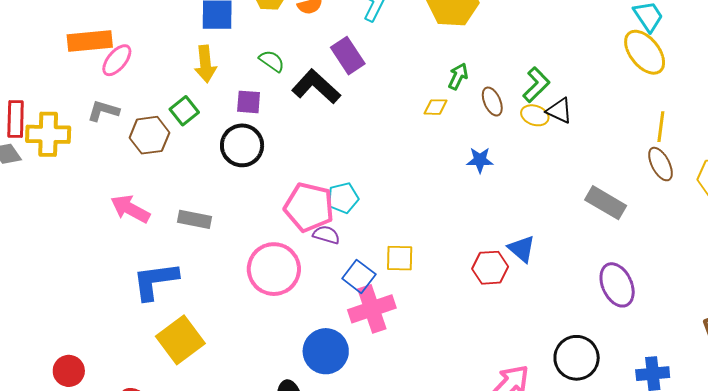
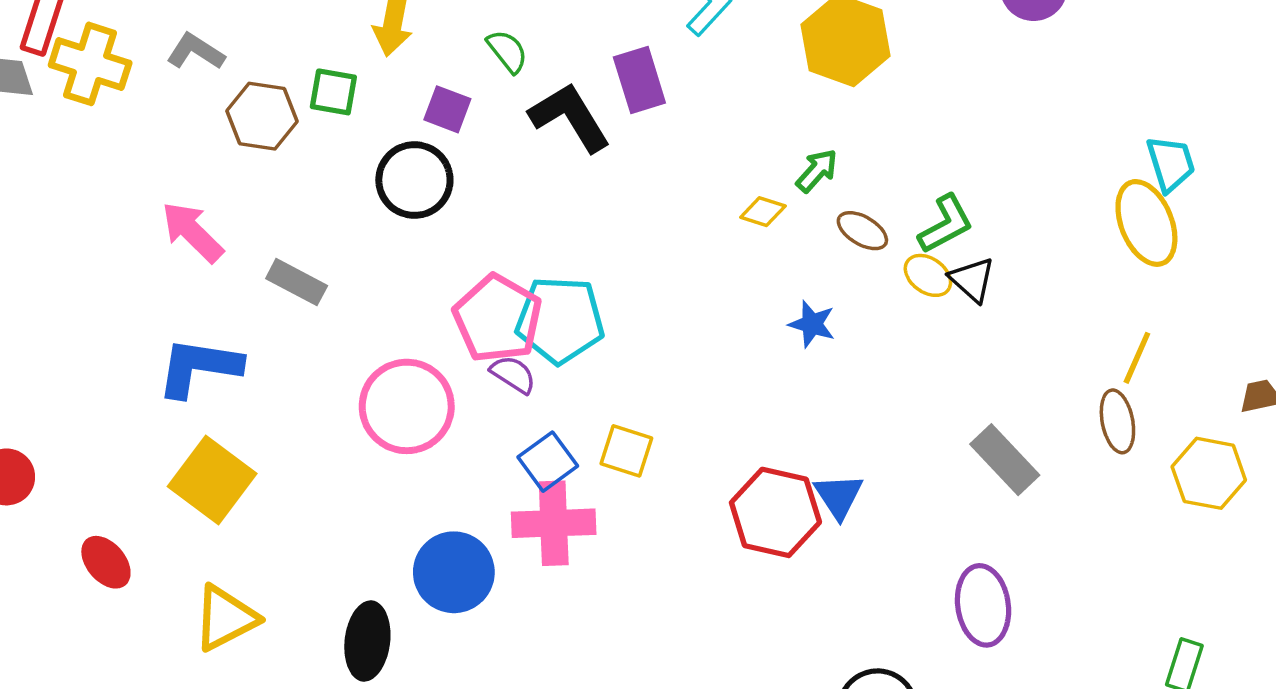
brown ellipse: (492, 102) -> (862, 231), turned -52
green square: (184, 111) -> (333, 92), turned 32
cyan pentagon: (343, 198) -> (560, 320), size x1.6
red hexagon: (490, 268) -> (775, 512), size x1.4
yellow square: (180, 340) -> (212, 480), turned -33

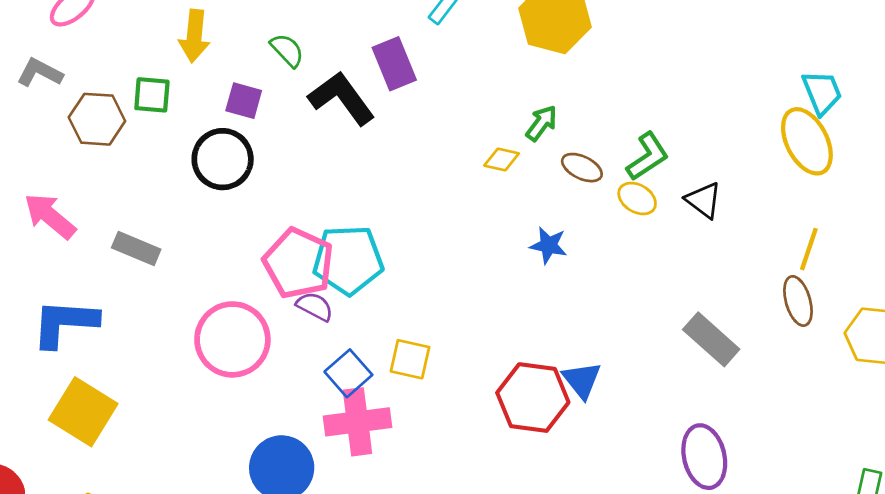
black triangle: (972, 280) -> (704, 200), moved

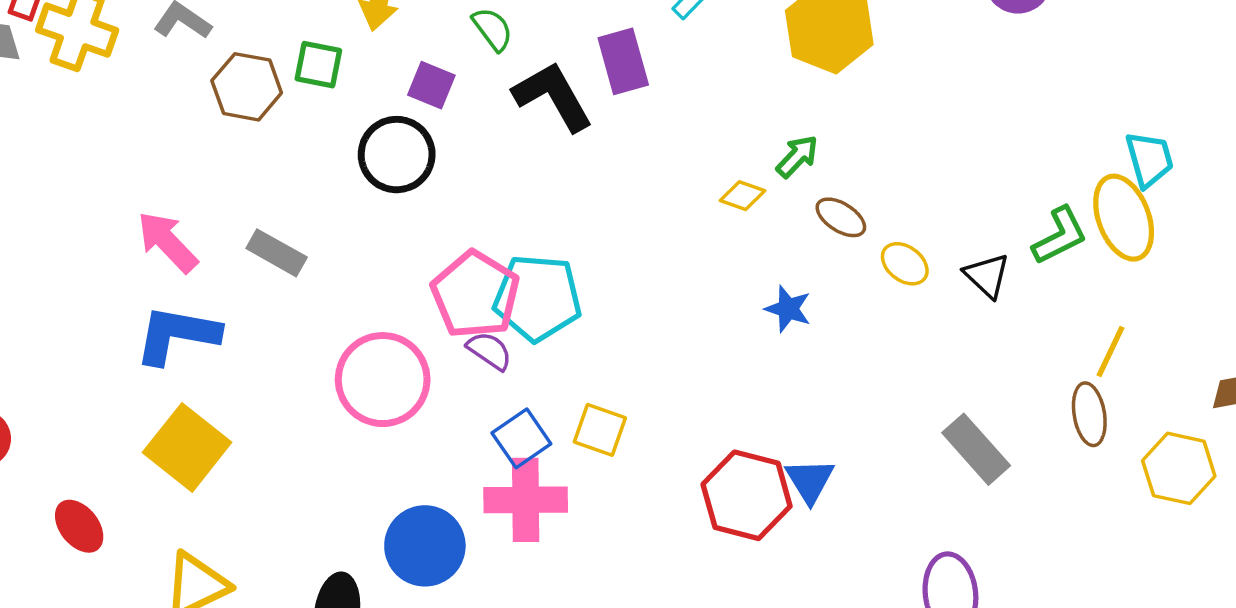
green L-shape: (648, 156) -> (1060, 236), moved
pink arrow: (50, 216) -> (167, 242), moved

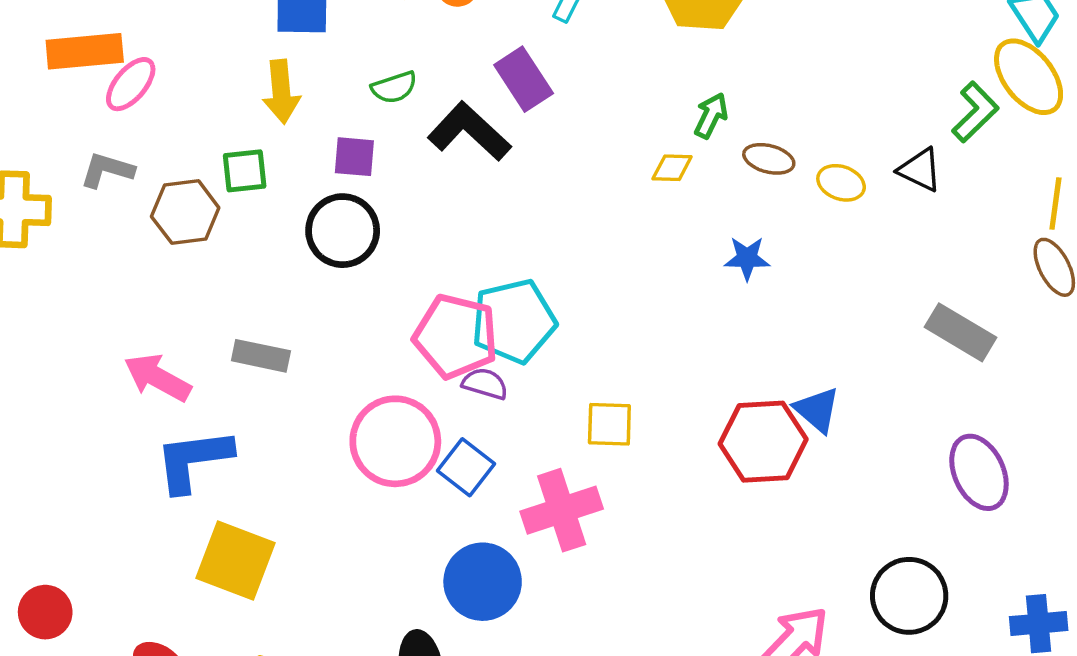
green semicircle: (493, 29) -> (394, 87), turned 126
blue square: (521, 438) -> (466, 467), moved

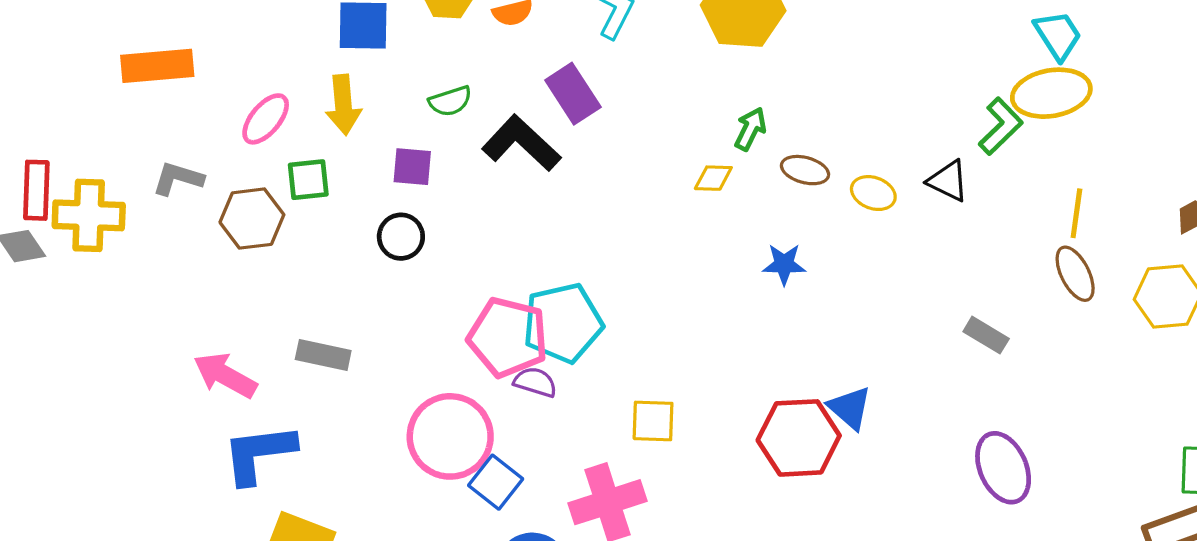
yellow ellipse: (1029, 77) -> (1051, 93), turned -62
pink ellipse: (131, 84) -> (266, 119), moved
black circle: (343, 231) -> (401, 237), size x0.7
gray rectangle: (961, 332) -> (986, 335), size x0.7
blue square: (466, 467) -> (496, 482), moved

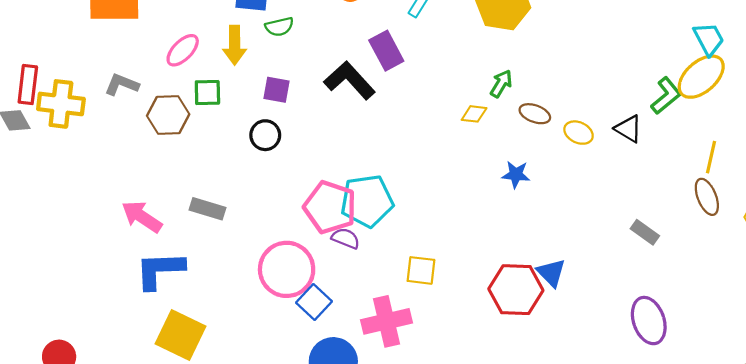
yellow ellipse: (1051, 93) -> (701, 77), turned -36
green semicircle: (450, 101) -> (279, 27), moved

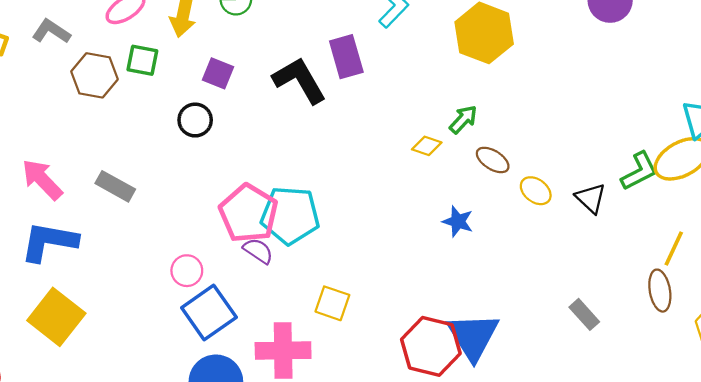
pink circle: (287, 269) -> (187, 271), size x0.5
blue triangle: (551, 273) -> (473, 336), size x1.6
blue square: (314, 302) -> (209, 312), size x1.4

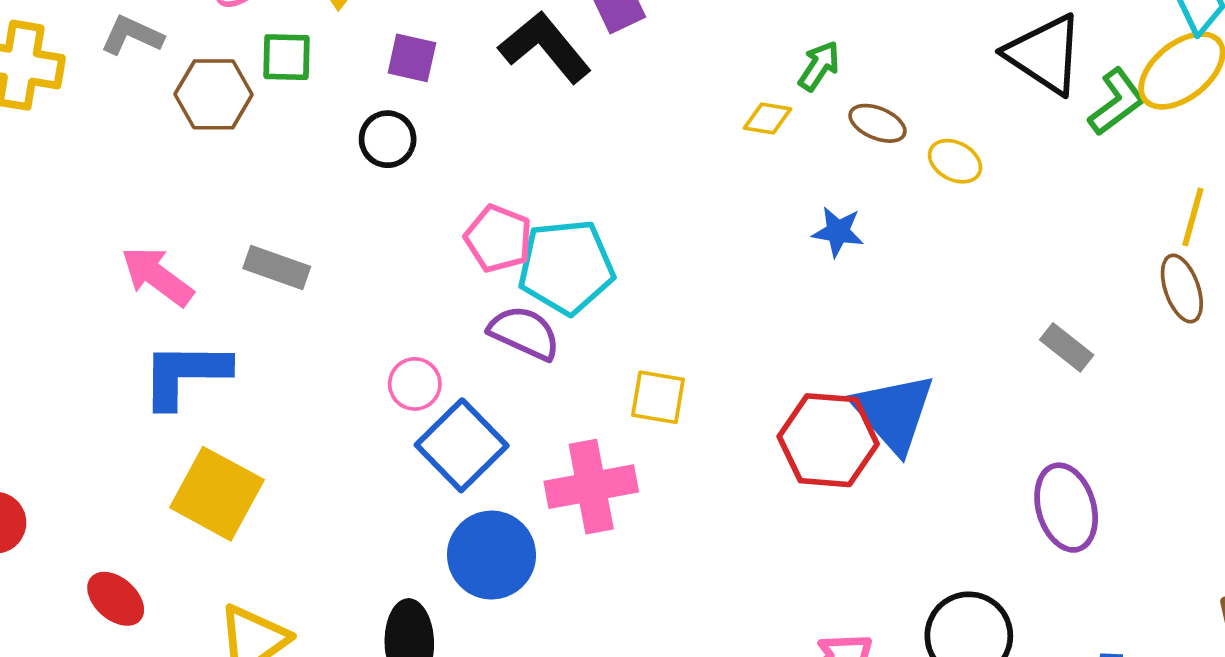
black triangle: (591, 198) -> (1045, 54), moved, size x1.6
pink pentagon: (249, 213) -> (498, 239), moved, size x0.7
purple semicircle: (258, 251) -> (524, 333), size x1.4

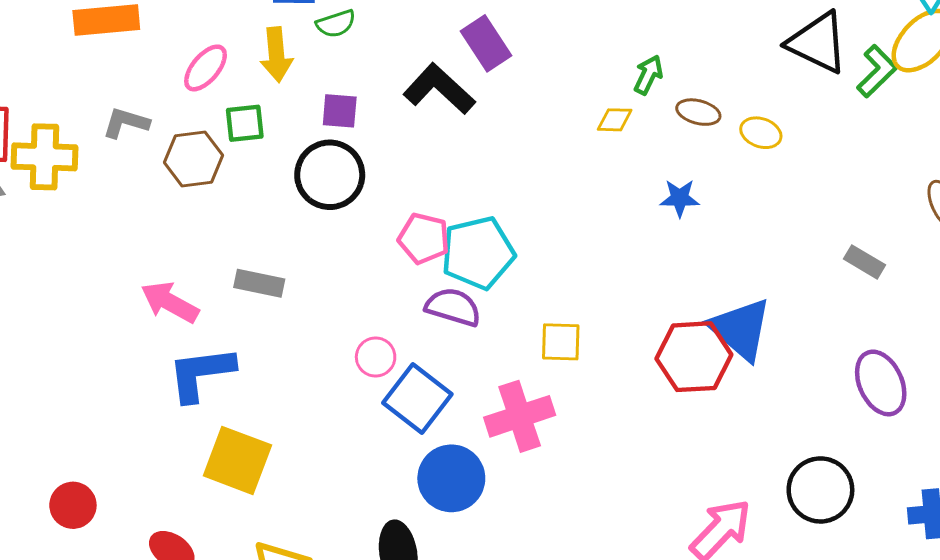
black circle: (388, 139) -> (330, 175), size x1.6

